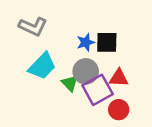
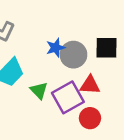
black square: (107, 42) -> (107, 48), moved
gray circle: (86, 71) -> (73, 55), moved

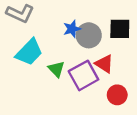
red triangle: (90, 85) -> (104, 64), turned 30
red circle: (90, 118) -> (117, 95), moved

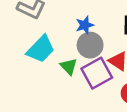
gray circle: (89, 35) -> (90, 45), moved

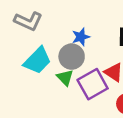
gray circle: (90, 45) -> (72, 57), moved

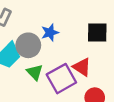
gray circle: (72, 57) -> (28, 45), moved

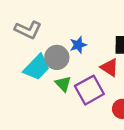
red triangle: (82, 67) -> (110, 67), moved

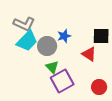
cyan trapezoid: (37, 67) -> (27, 41), moved
purple square: (89, 90) -> (62, 81), moved

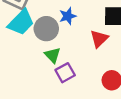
red triangle: (89, 54) -> (99, 39), turned 42
purple square: (62, 81) -> (65, 73), size x0.7

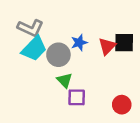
red triangle: (99, 39) -> (107, 46), moved
purple square: (65, 73) -> (77, 97), turned 30

